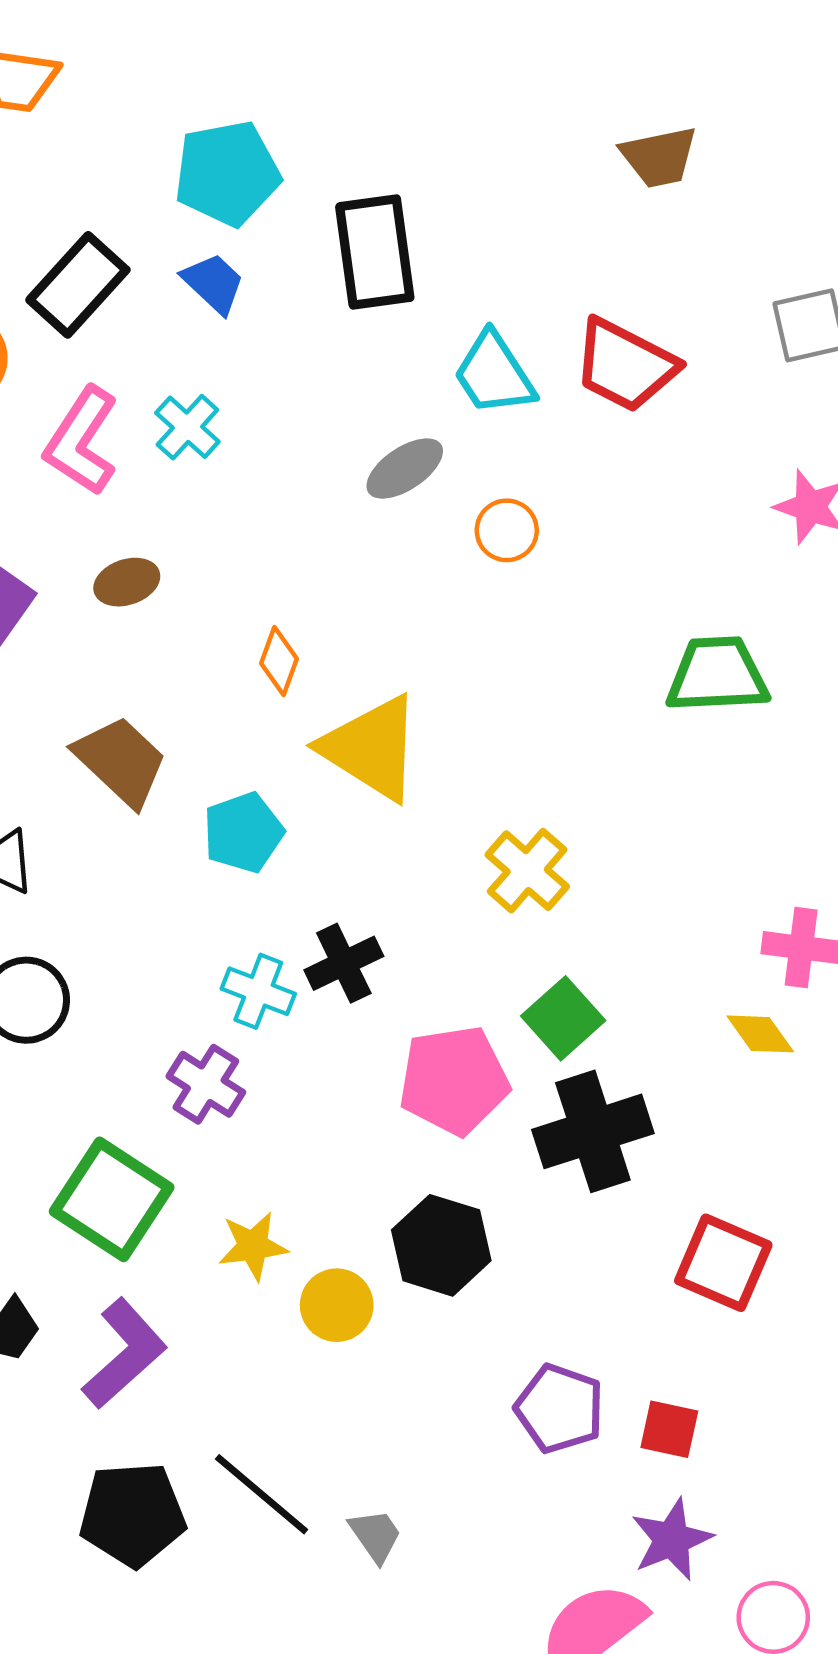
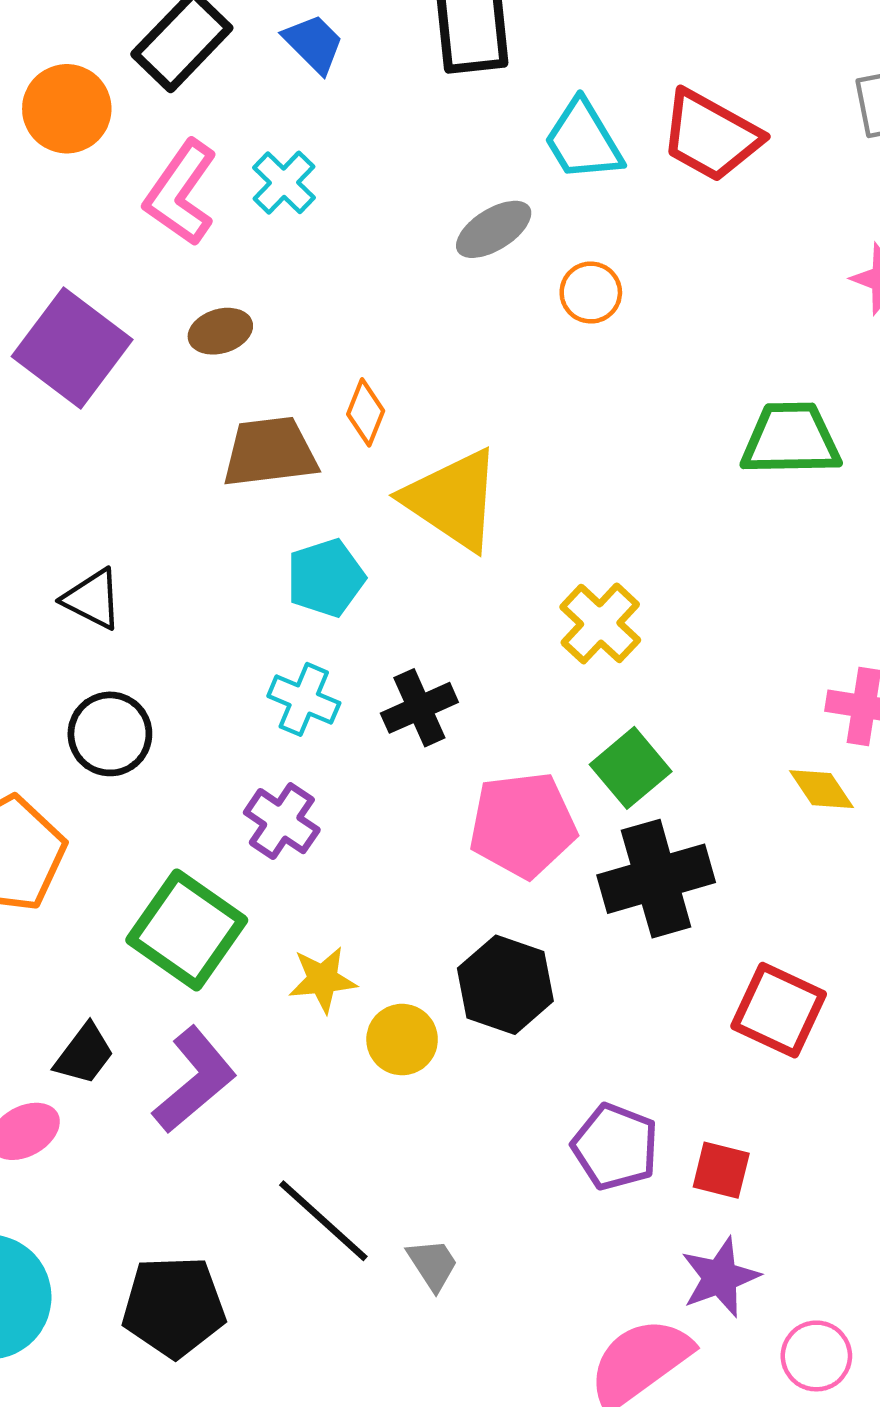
brown trapezoid: (121, 761) -> (270, 452), moved, turned -52
cyan cross: (258, 991) -> (304, 699), moved
black pentagon: (133, 1514) -> (174, 1307), moved

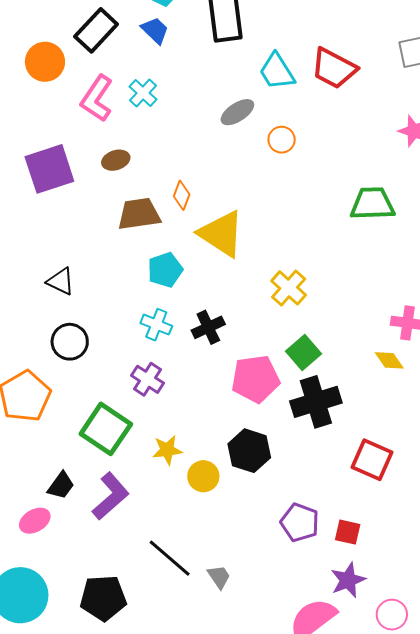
purple square: (72, 348) -> (49, 169), turned 36

